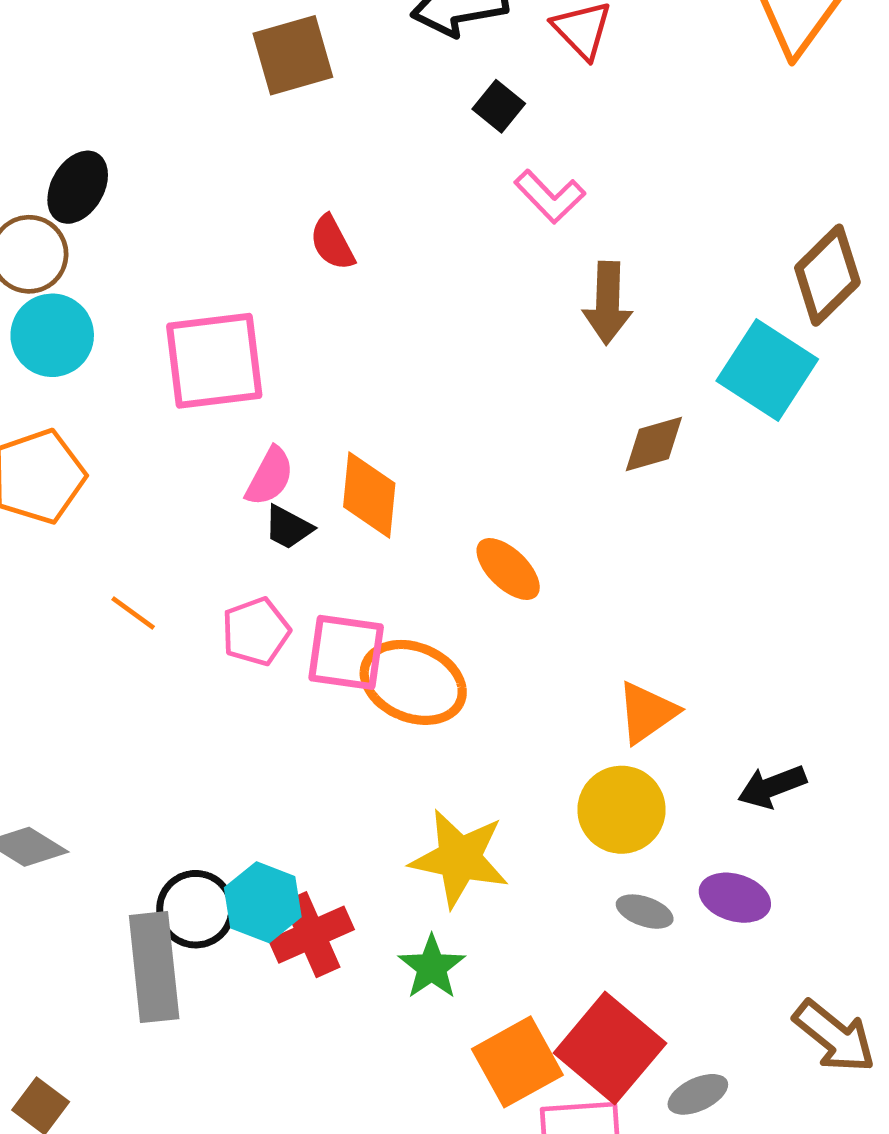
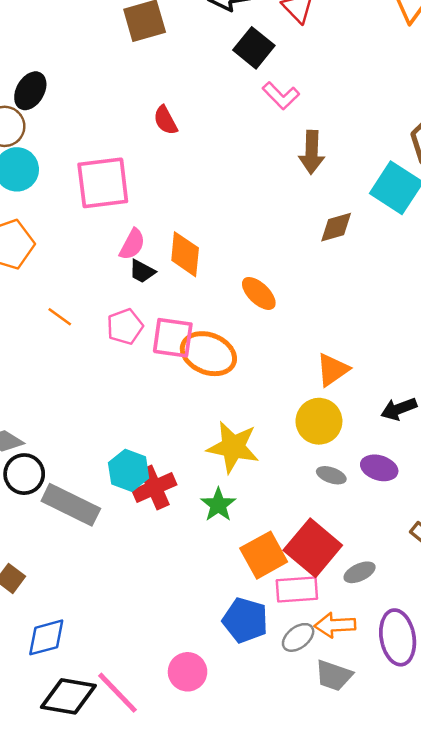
black square: (499, 106) -> (254, 48), size x1.5
black circle: (196, 909) -> (24, 474), moved
gray rectangle: (154, 967) -> (71, 505), turned -58

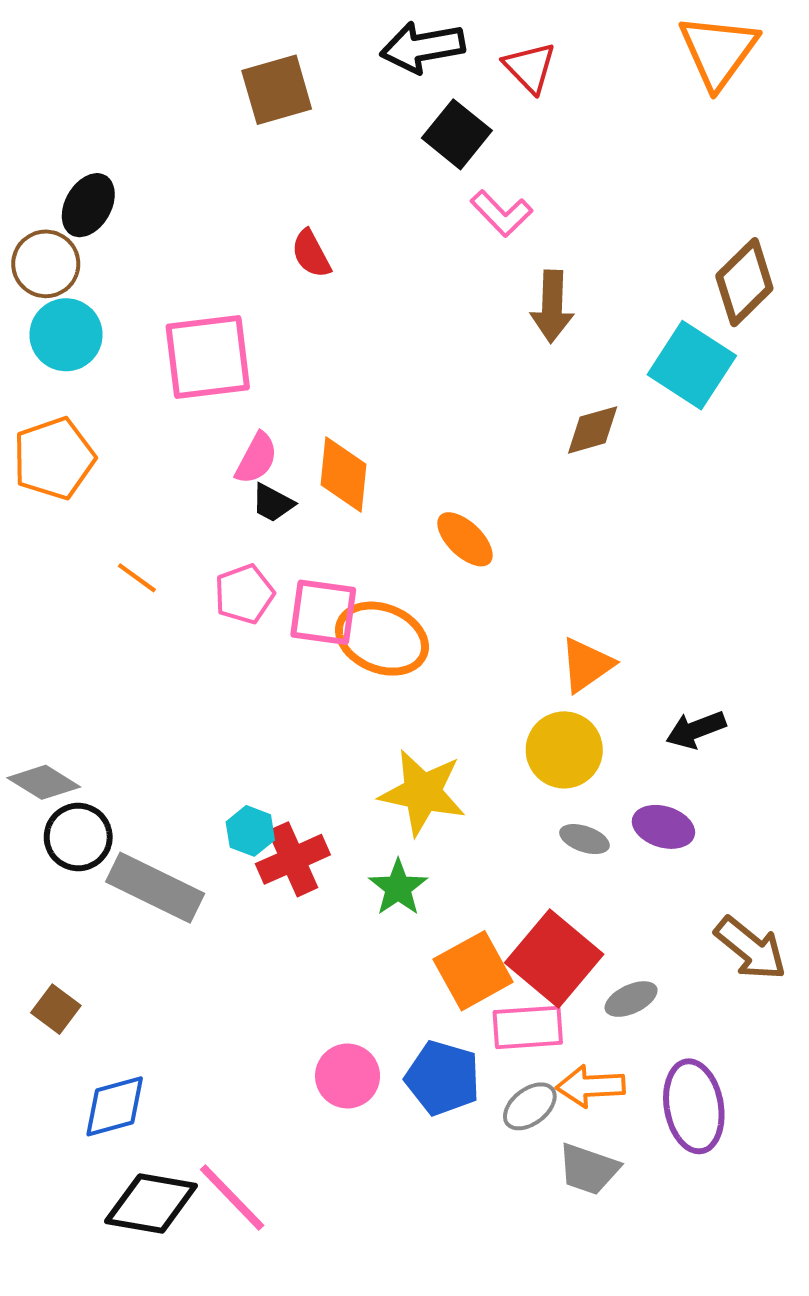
cyan hexagon: (129, 470) -> (250, 831), size x0.7
pink circle: (188, 672) -> (348, 1076), moved

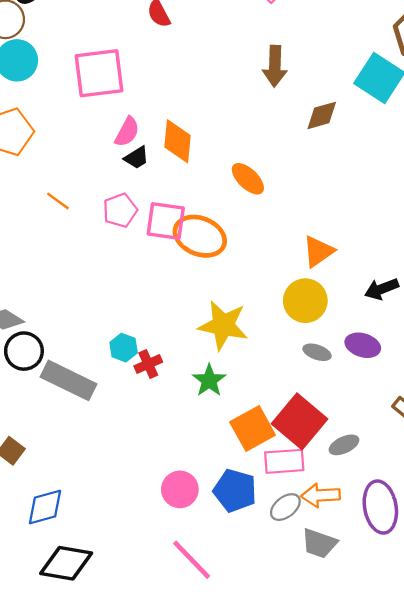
brown arrow: (552, 306) -> (275, 66), moved
black trapezoid: (273, 503) -> (136, 158), turned -60
red cross: (293, 859) -> (148, 364), size x0.7
pink line: (232, 1197) -> (192, 560), moved

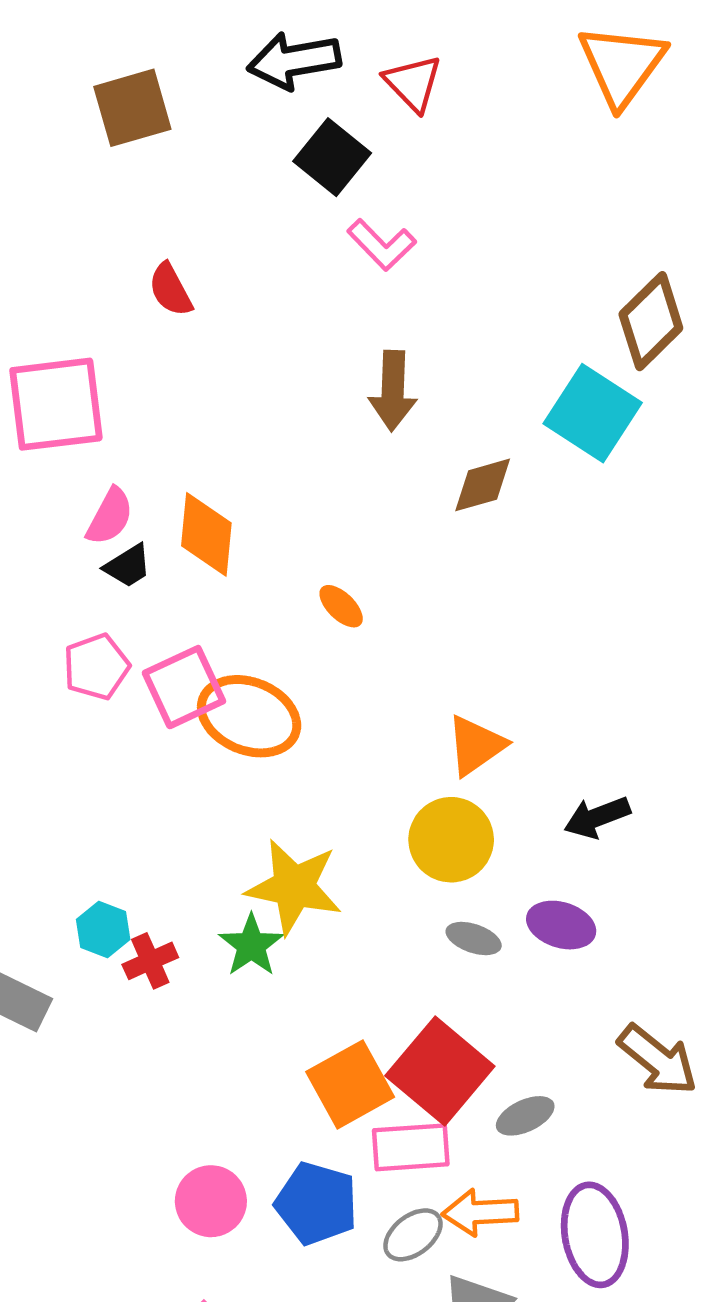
orange ellipse: (248, 179) -> (341, 606), size x0.7
pink square: (166, 221) -> (184, 687), turned -33
green star: (209, 380) -> (251, 945), moved

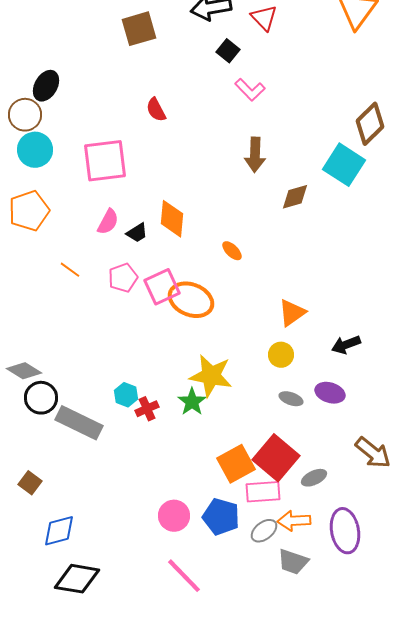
black square: (332, 157) -> (228, 51), size x0.7
pink semicircle: (110, 516) -> (108, 222), moved
yellow circle: (451, 840) -> (281, 355), size x0.7

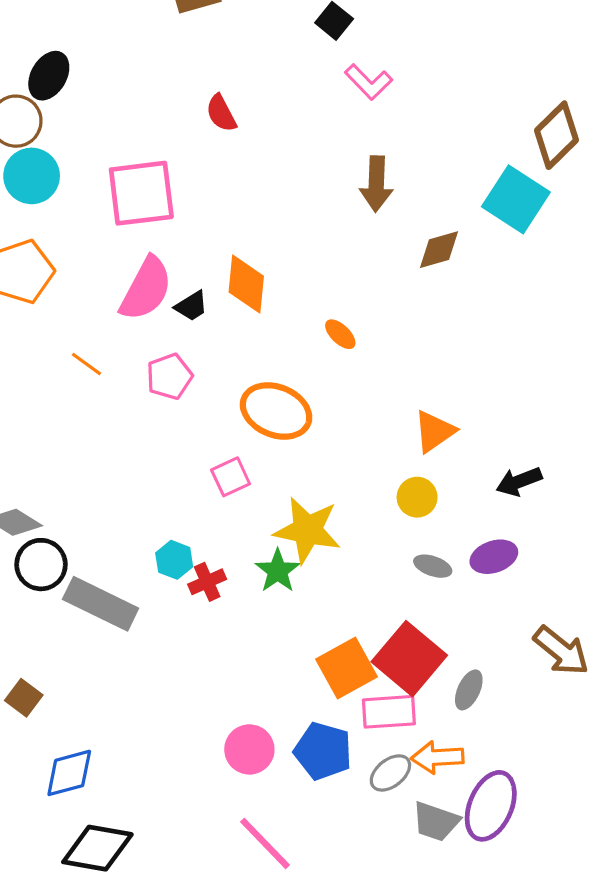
pink semicircle: (108, 222) -> (146, 289), size x1.6
pink square: (162, 287) -> (231, 477), moved, size x0.7
purple ellipse: (330, 393) -> (494, 557), turned -36
gray ellipse: (314, 478) -> (469, 690), turned -40
purple ellipse: (345, 531) -> (491, 806), moved, turned 33

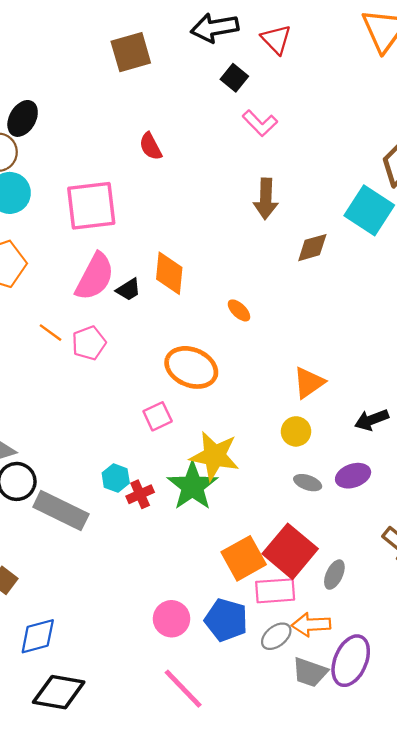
pink pentagon: (169, 377) -> (89, 343), moved
green star: (278, 571) -> (192, 486), size x1.5

